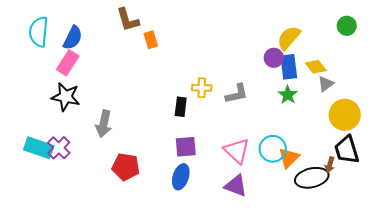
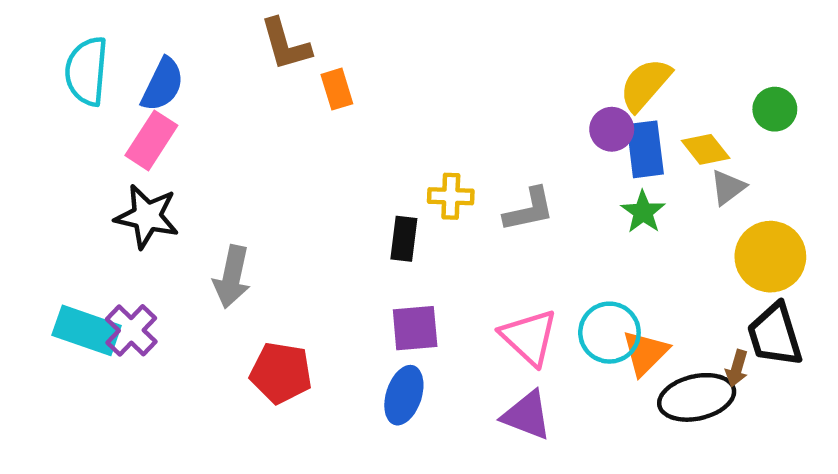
green circle: (347, 26) -> (775, 109), moved

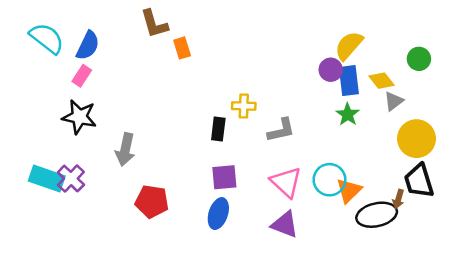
cyan semicircle: (87, 71) -> (47, 38), turned 123
pink rectangle: (151, 140) -> (82, 76), size x0.7
gray L-shape: (529, 210) -> (281, 130), moved

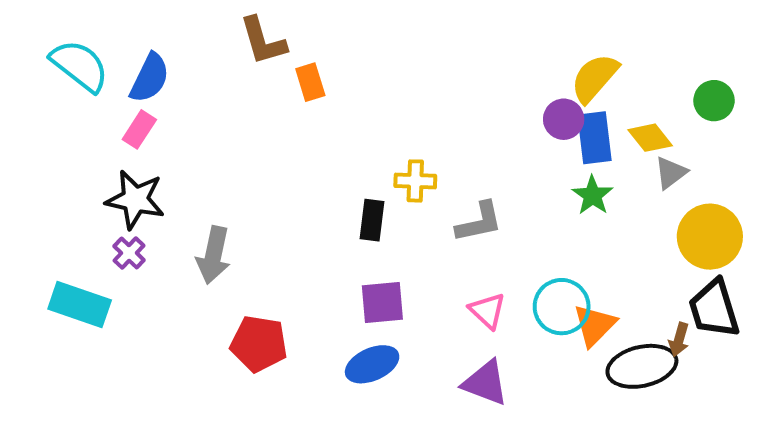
purple cross: (71, 178) -> (129, 253), moved, size x0.7
pink triangle: (286, 182) -> (487, 311), size x0.7
blue ellipse: (218, 214) -> (372, 364), turned 48

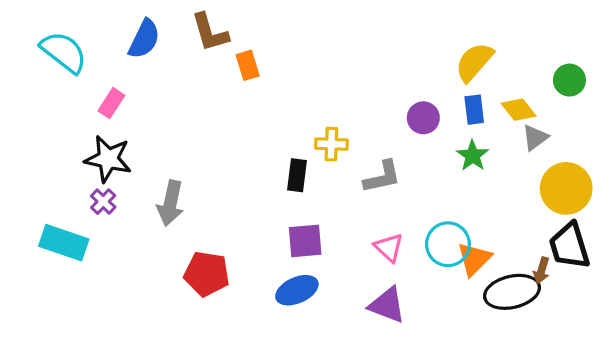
blue semicircle: (150, 78) -> (144, 39), moved
purple circle: (564, 119) -> (423, 118), moved
blue rectangle: (595, 138) -> (474, 110), size x0.7

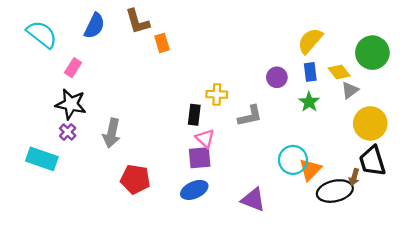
green circle: (569, 80) -> (372, 53), size x1.6
pink triangle: (389, 248) -> (205, 138), moved

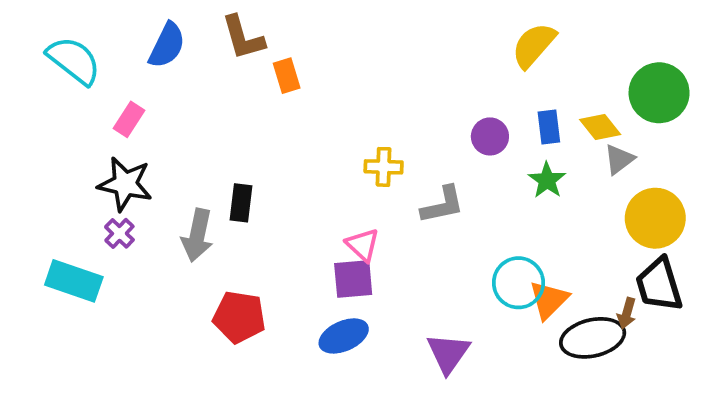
yellow semicircle: (310, 41) -> (534, 45), moved
black rectangle: (194, 115) -> (241, 203), moved
purple triangle: (253, 200) -> (448, 353), turned 44

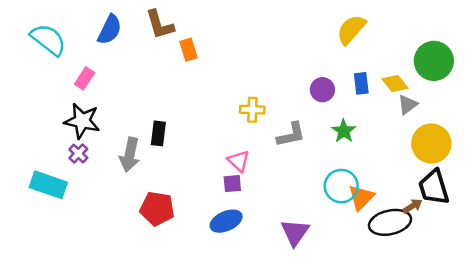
green star: (547, 180) -> (344, 131), moved
purple square: (353, 279) -> (232, 184), size x0.7
brown arrow: (627, 313) -> (413, 206), turned -138

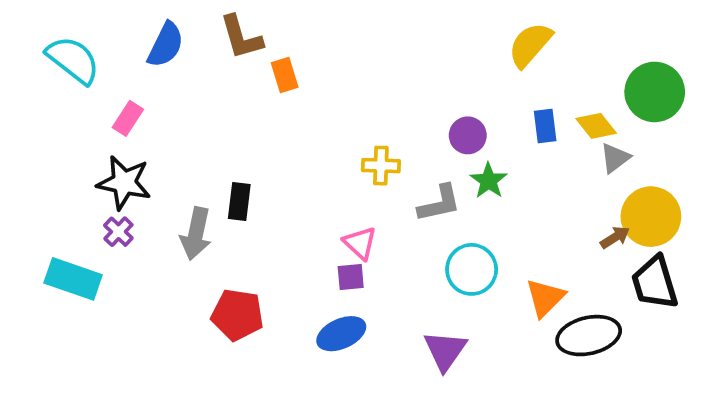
purple circle: (322, 90) -> (468, 135), moved
green star: (344, 131) -> (489, 181), moved
cyan circle: (341, 186) -> (472, 269), moved
brown arrow: (413, 206) -> (615, 237), moved

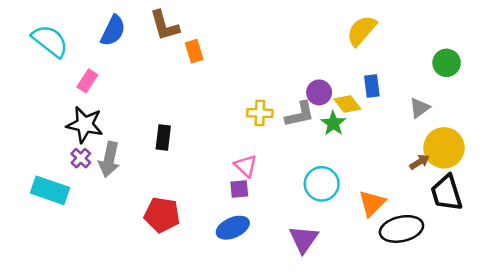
green circle: (655, 92) -> (447, 63), size x0.7
yellow diamond: (596, 126) -> (347, 104), moved
gray L-shape: (439, 203) -> (300, 114), moved
gray arrow: (196, 234) -> (109, 159), moved

